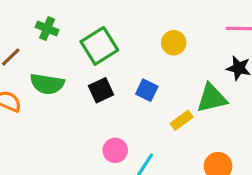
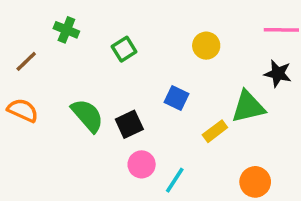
green square: (99, 46) -> (124, 49), size x0.6
green semicircle: (47, 84) -> (87, 115), moved, turned -140
black square: (101, 90) -> (129, 124), moved

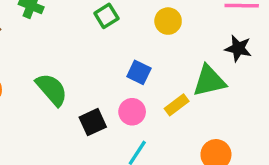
green square: (124, 49) -> (106, 16), moved
black square: (129, 124) -> (93, 122), moved
pink circle: (142, 164) -> (132, 112), moved

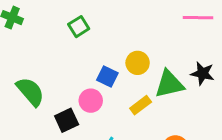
yellow circle: (168, 21) -> (138, 63), moved
black star: (238, 48) -> (203, 73), moved
pink circle: (132, 112) -> (91, 101), moved

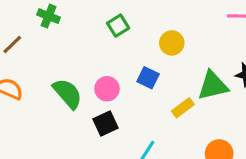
yellow circle: (138, 63) -> (172, 43), moved
pink circle: (91, 101) -> (107, 89), moved

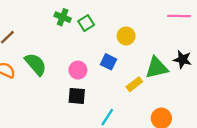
green cross: (49, 16) -> (63, 17), moved
green semicircle: (68, 93) -> (36, 64), moved
black square: (105, 124) -> (77, 96), turned 30

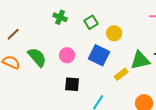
green square: (86, 23) -> (91, 22), moved
blue square: (108, 62) -> (99, 55), size x1.5
pink circle: (78, 70) -> (67, 55), moved

